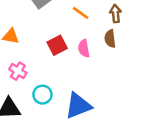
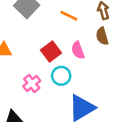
pink cross: (18, 71) -> (32, 83), moved, turned 30
cyan circle: (42, 95) -> (61, 76), moved

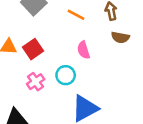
brown semicircle: (102, 36) -> (120, 37), moved, turned -66
red square: (51, 52) -> (33, 49), moved

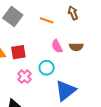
brown semicircle: (120, 37) -> (76, 47), moved
red square: (33, 49) -> (18, 52), turned 35

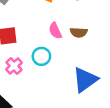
blue triangle: (66, 91) -> (85, 80), moved

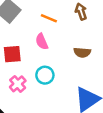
pink semicircle: (55, 31) -> (42, 42), moved

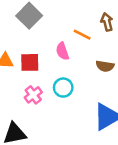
orange line: (49, 18) -> (82, 35), moved

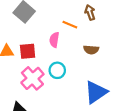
pink semicircle: (62, 51) -> (54, 40), turned 32
pink cross: (33, 95) -> (32, 78), size x1.5

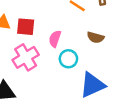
pink semicircle: (54, 40) -> (55, 39), moved
cyan circle: (57, 70) -> (68, 59), moved

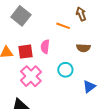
pink semicircle: (55, 39) -> (45, 47), moved
blue triangle: (92, 85) -> (89, 87), size x0.6

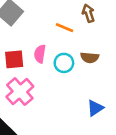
cyan circle: (65, 70) -> (64, 63), moved

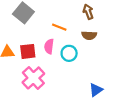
orange line: (64, 28) -> (59, 27), moved
brown semicircle: (90, 58) -> (89, 35), moved

